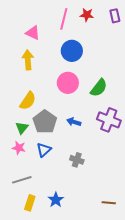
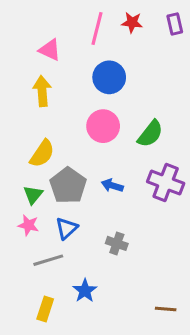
gray line: (22, 180) -> (48, 260), moved
blue star: (56, 200) -> (85, 291), moved

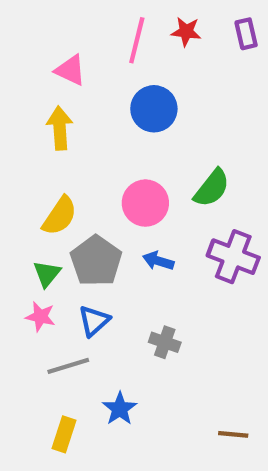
pink circle: (103, 126) -> (145, 203), moved

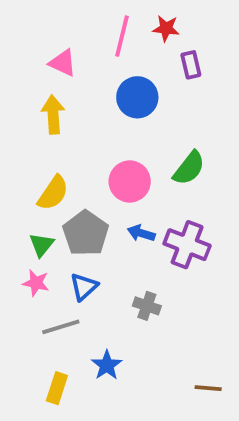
purple rectangle: (246, 34) -> (191, 65), moved
purple cross: (233, 257) -> (187, 245), moved

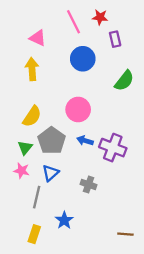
pink line: (122, 36) -> (74, 22), turned -40
green semicircle: (189, 168) -> (124, 81), moved
gray line: (61, 327) -> (37, 197), turned -60

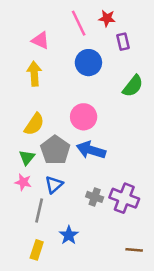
blue arrow: (85, 141) -> (91, 150), size x1.6
purple cross: (113, 148) -> (124, 198), moved

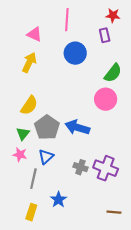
red star: (107, 18) -> (113, 15), moved
pink line: (79, 23) -> (67, 20), turned 30
yellow arrow: (34, 74) -> (29, 63), turned 30
pink circle: (84, 117) -> (106, 99), moved

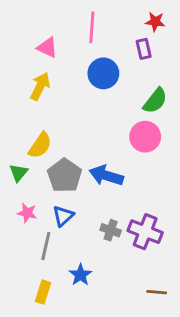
green triangle: (23, 134) -> (19, 173), moved

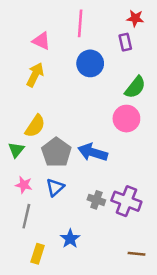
gray line: (46, 246) -> (26, 216), moved

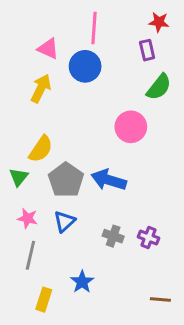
blue circle: (90, 63) -> (85, 66), moved
green semicircle: (135, 87) -> (159, 87), moved
pink circle: (126, 119) -> (131, 127), moved
purple cross: (126, 201) -> (149, 238), size x0.6

